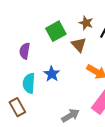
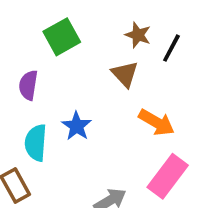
green square: (56, 31) -> (62, 37), moved

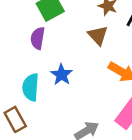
purple semicircle: (28, 85) -> (38, 38), moved

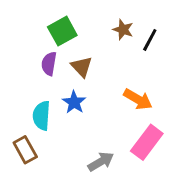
brown triangle: (98, 35) -> (82, 67), moved

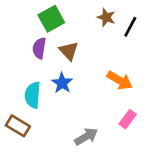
pink rectangle: (147, 142) -> (128, 119), size x0.6
brown rectangle: (25, 150) -> (18, 126), turned -30

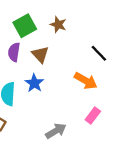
brown star: (106, 17) -> (58, 25), moved
black line: (130, 27) -> (99, 53), moved, turned -72

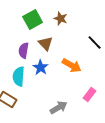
purple semicircle: (14, 52) -> (24, 50), moved
orange arrow: (86, 81) -> (72, 65), moved

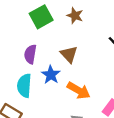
brown triangle: (46, 43) -> (69, 54), moved
orange arrow: (72, 65) -> (79, 90), moved

